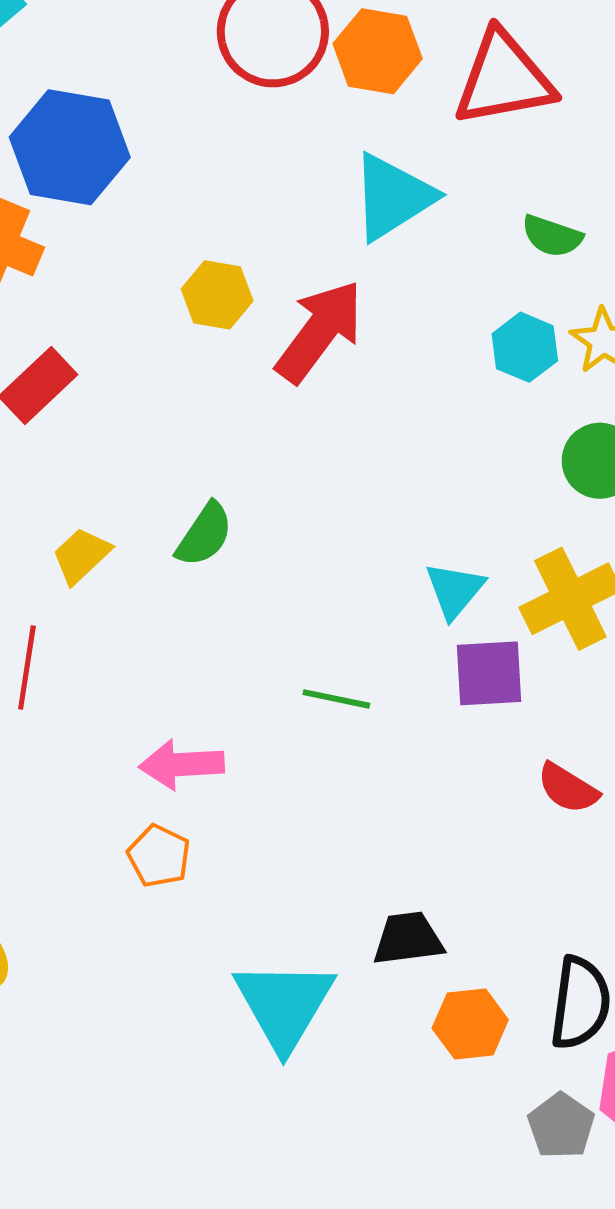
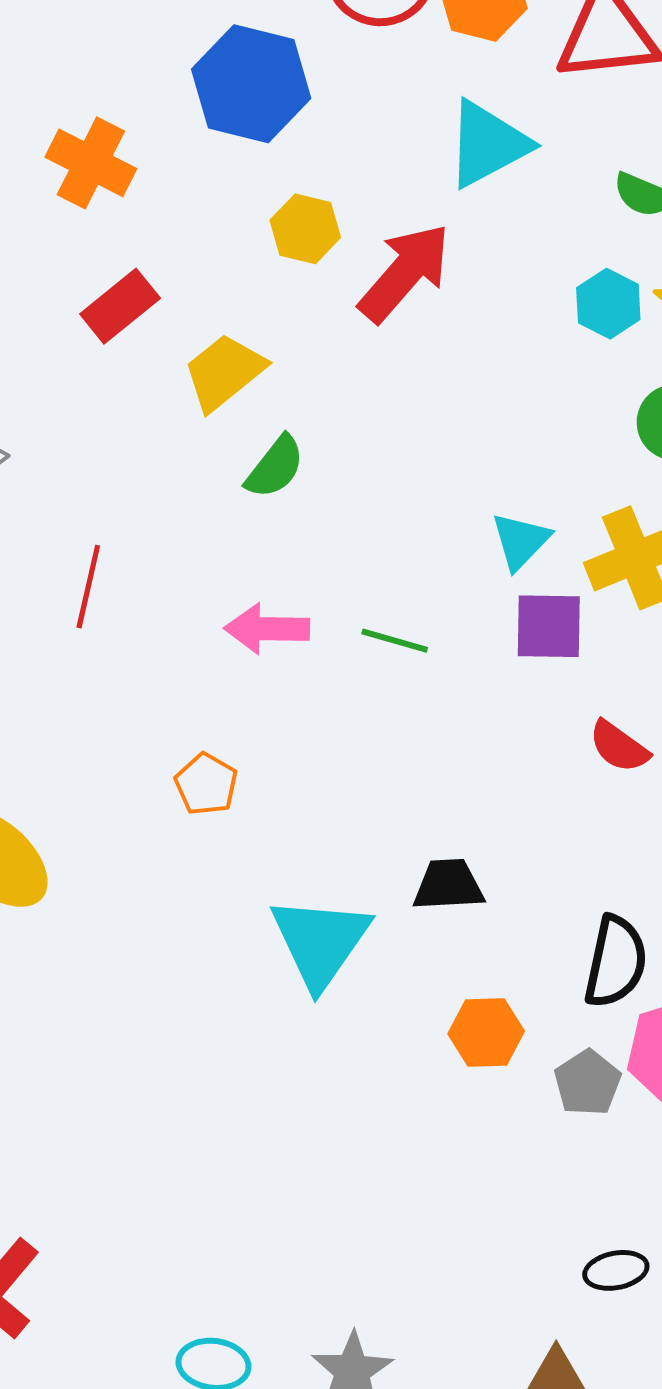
blue hexagon: (70, 147) -> (251, 84), moved
yellow trapezoid: (81, 556) -> (224, 372), moved, size x1.4
pink arrow: (181, 764) -> (267, 629), moved
orange hexagon: (470, 1024) -> (486, 1032), moved

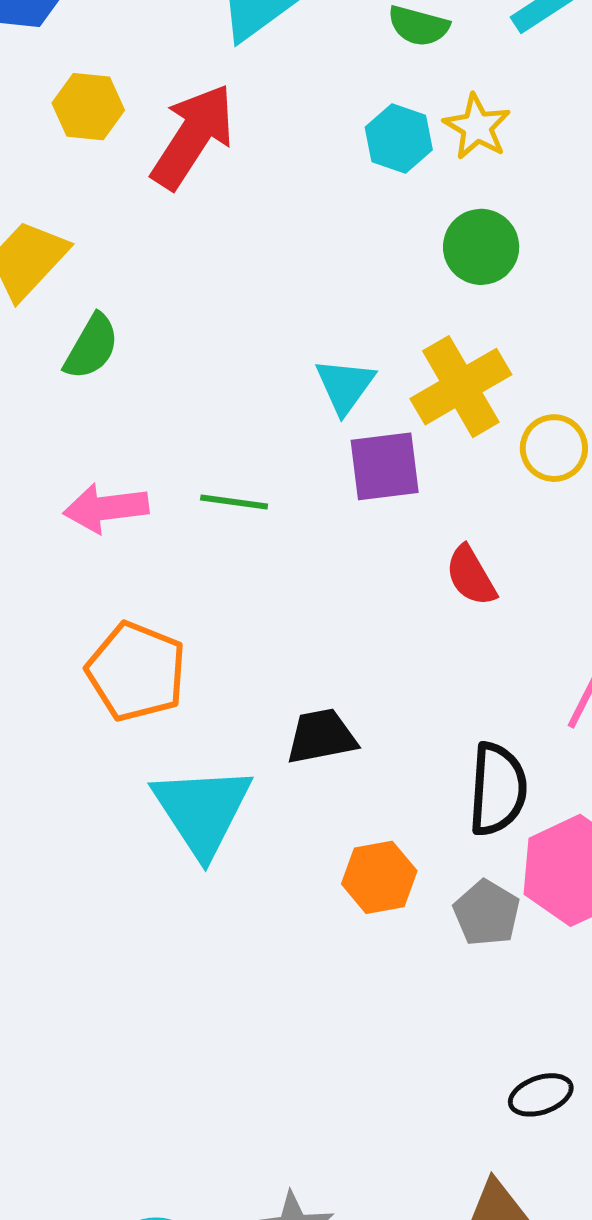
red semicircle: (619, 747) -> (471, 576), turned 32
orange pentagon: (206, 784) -> (136, 672), moved, size x1.6

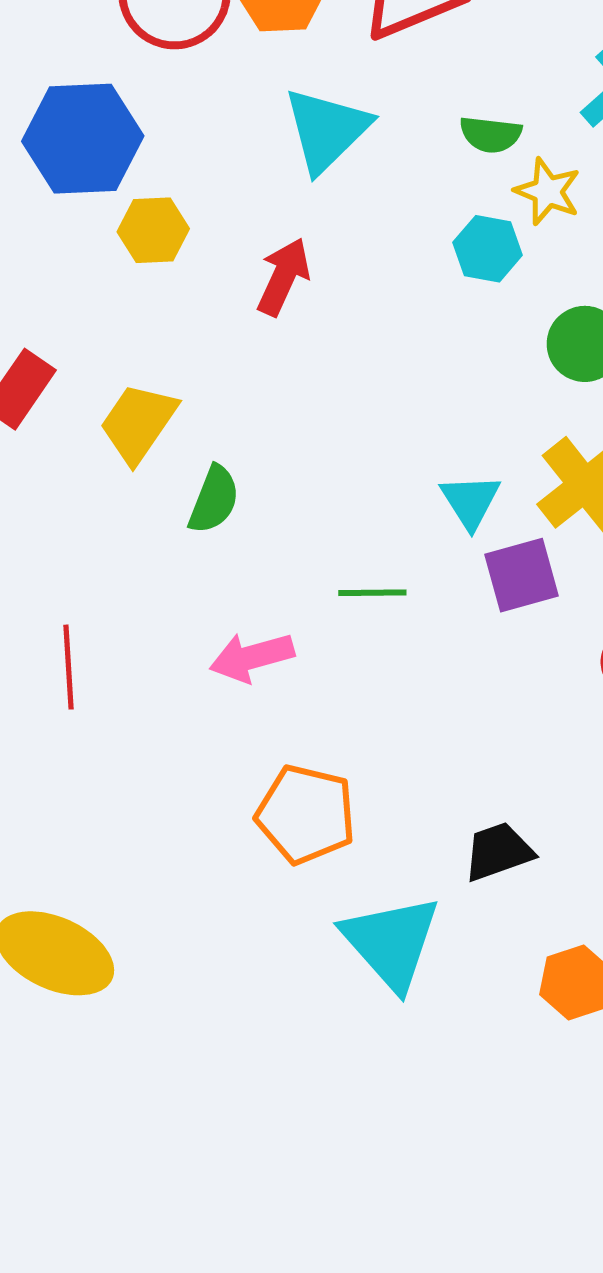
yellow hexagon: (88, 107) -> (153, 230), moved
yellow star: (477, 127) -> (548, 191), moved
red arrow: (193, 136) -> (283, 277), size x0.7
green line: (234, 502) -> (372, 593), moved

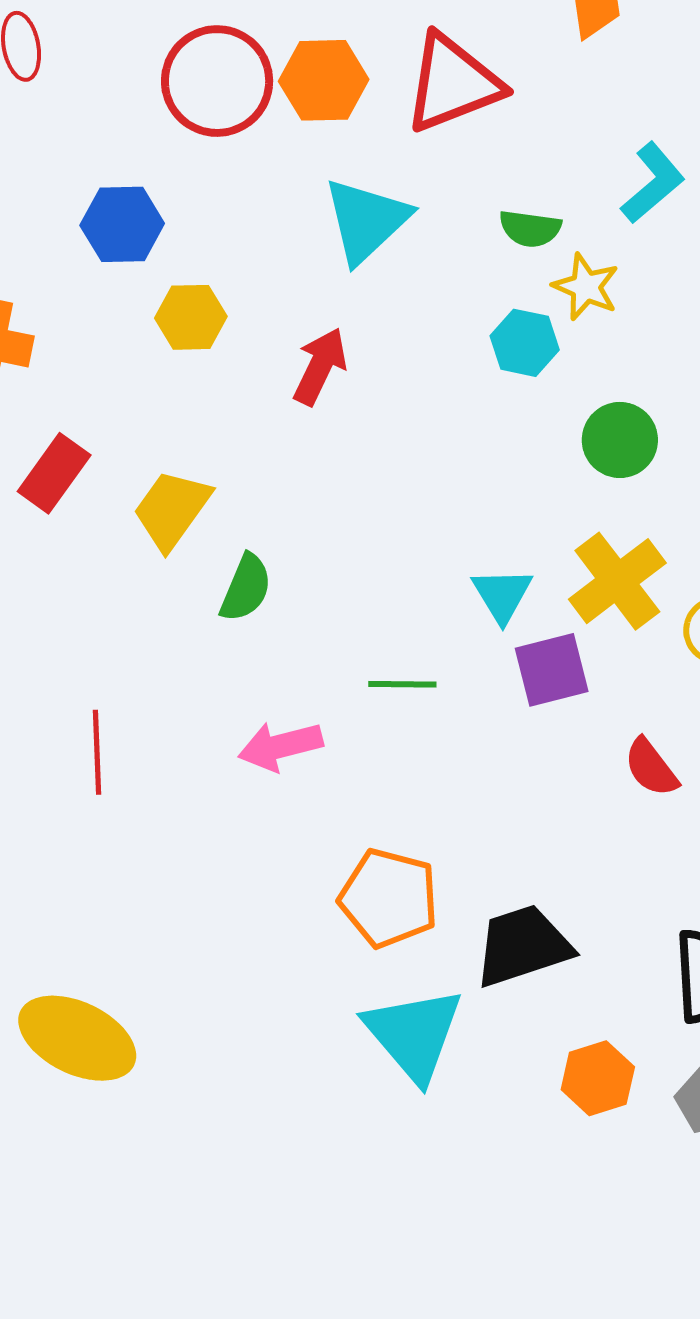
blue hexagon: (83, 139) -> (122, 224), size x0.7
orange pentagon: (306, 814) -> (389, 898), moved
black trapezoid: (498, 852) -> (523, 946), size x1.4

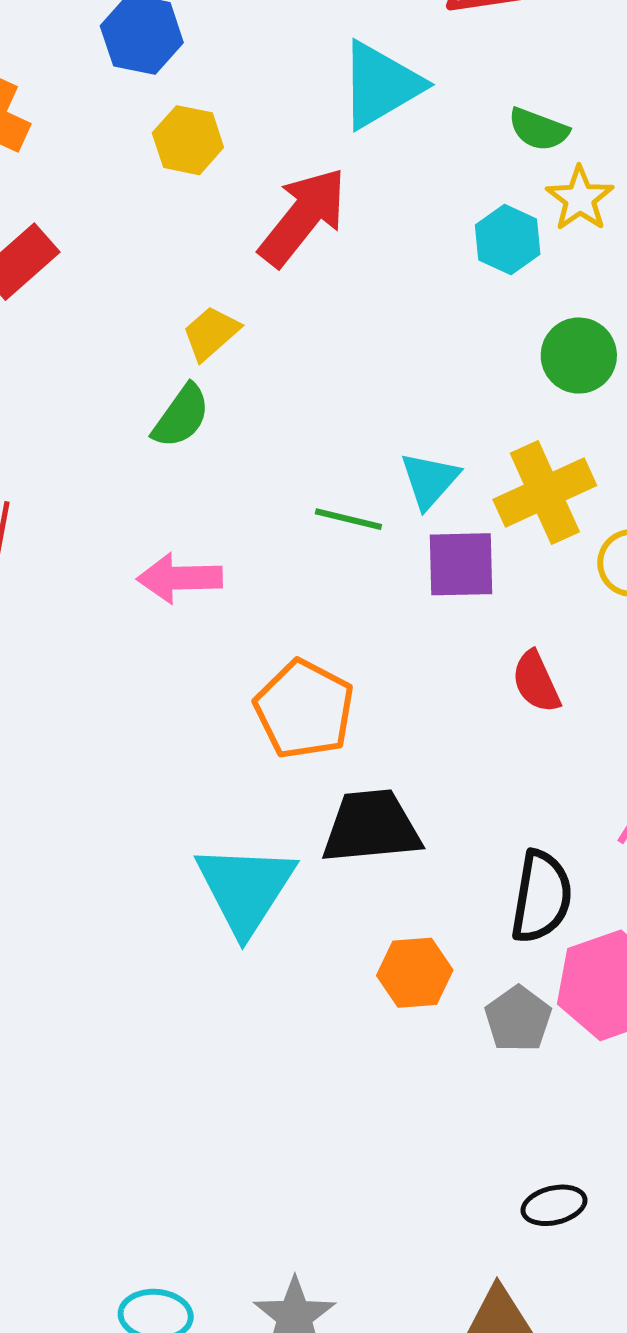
red arrow: (320, 366) -> (303, 217), size x1.4
yellow trapezoid: (172, 510) -> (211, 333), moved, size x0.7
green line: (402, 684) -> (348, 519), moved
orange pentagon: (389, 898) -> (304, 709), moved

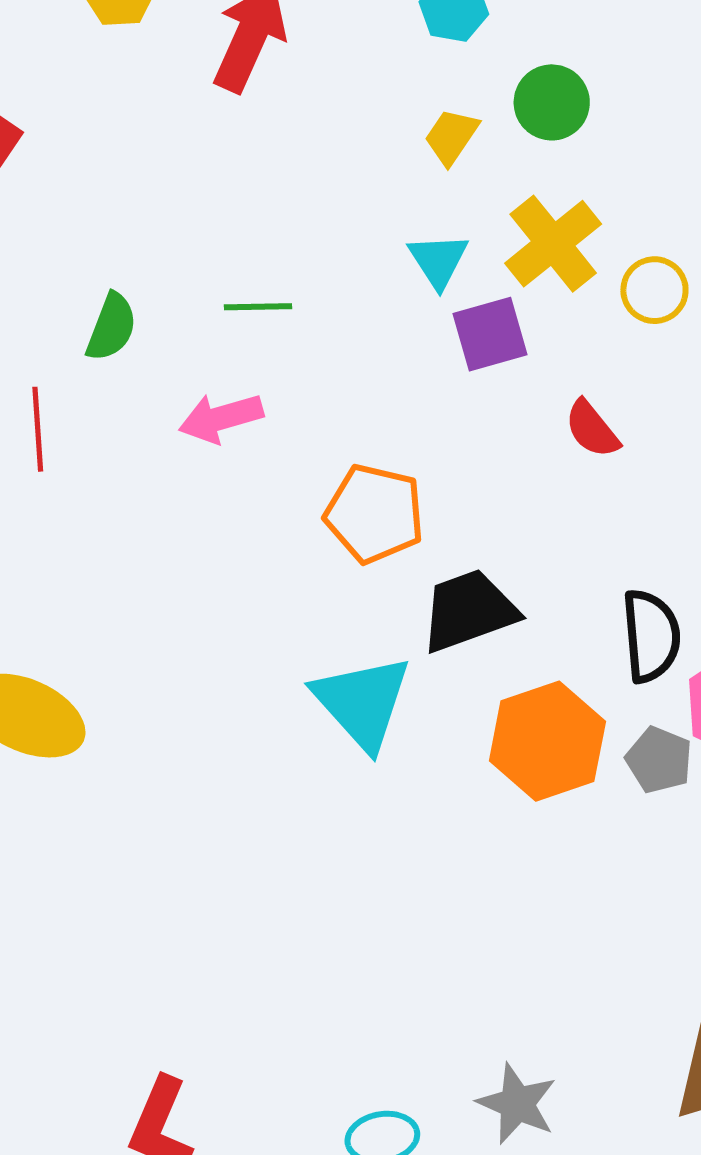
yellow trapezoid: (211, 333) -> (451, 137), moved
green semicircle: (181, 416) -> (111, 327), moved
green line: (348, 519) -> (258, 307), moved
orange hexagon: (415, 973) -> (547, 741), size x1.6

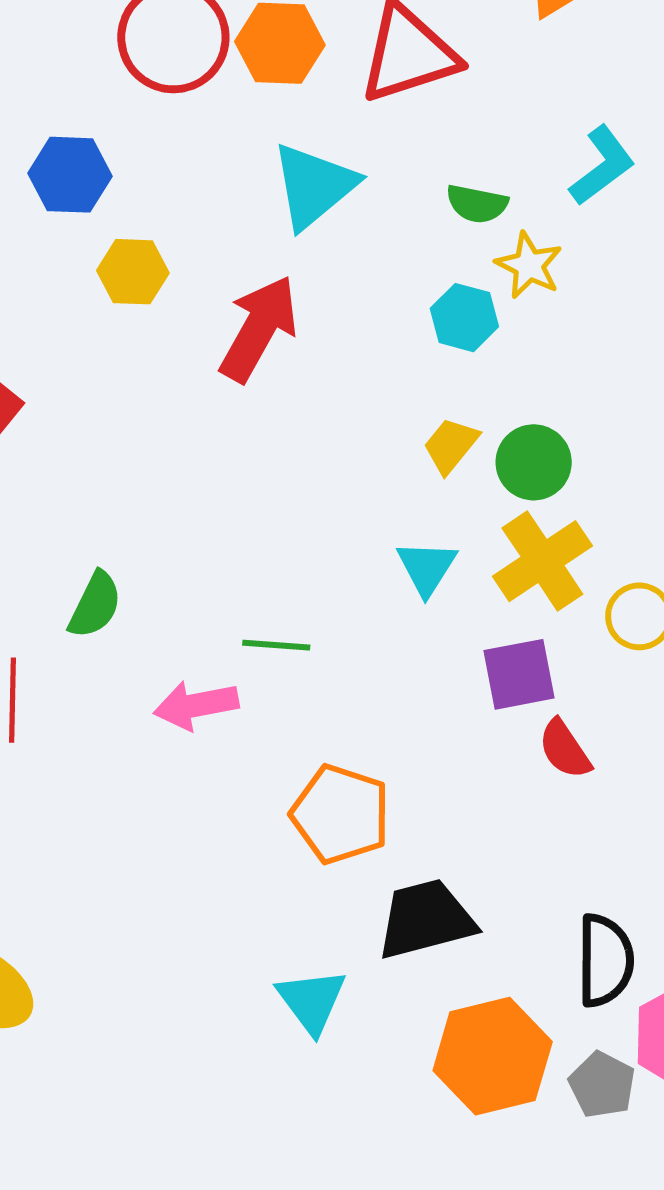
green circle: (552, 102) -> (534, 462), moved
green line: (258, 307) -> (276, 645), moved
purple square: (490, 334) -> (519, 674), moved
cyan triangle: (362, 702) -> (312, 1001), size x0.7

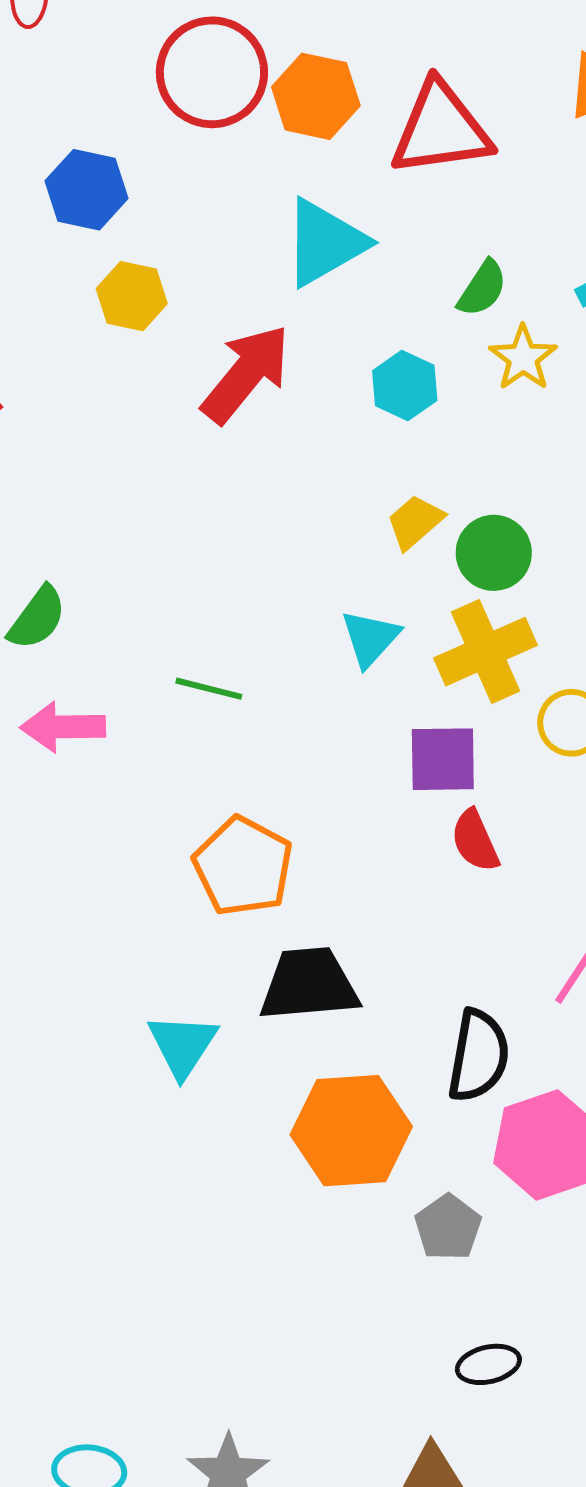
green semicircle: (477, 204) -> (482, 288), turned -78
cyan hexagon: (464, 318) -> (405, 386), moved
pink arrow: (196, 705) -> (63, 727), moved
gray pentagon: (602, 1085) -> (448, 1227), moved

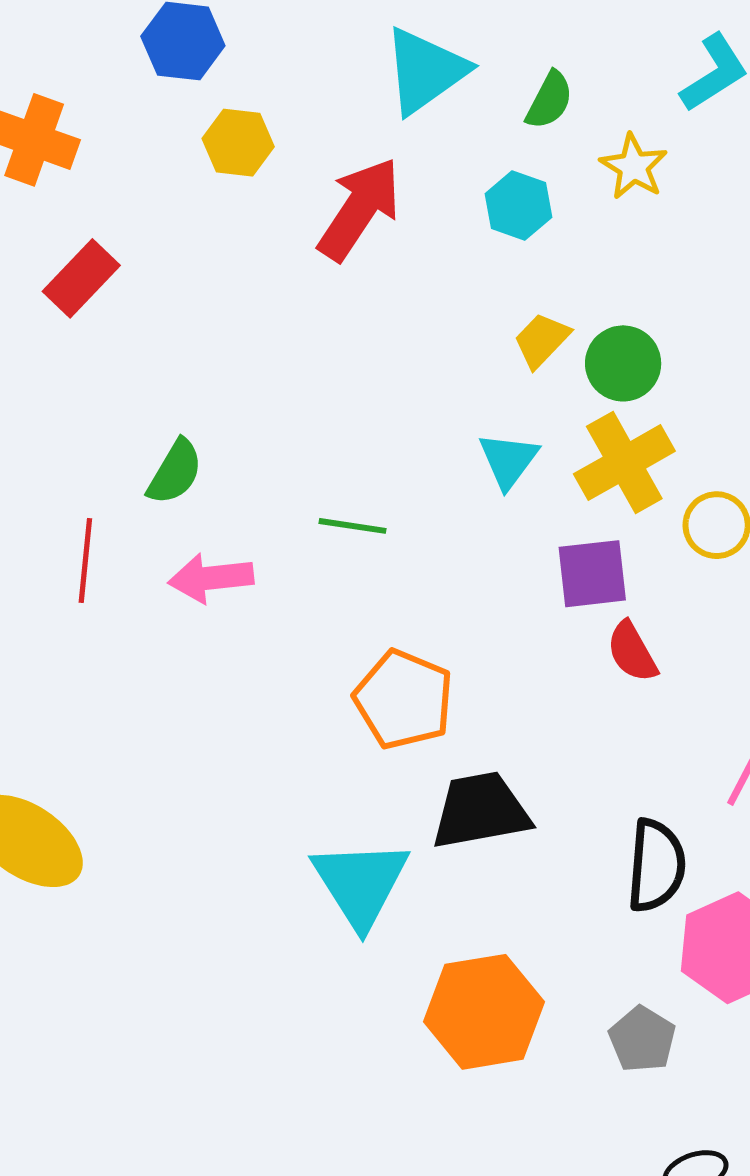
green semicircle: (482, 288) -> (549, 100), moved
cyan triangle: (183, 1045) -> (360, 883), size x1.4
orange hexagon: (351, 1131) -> (484, 1012), moved

